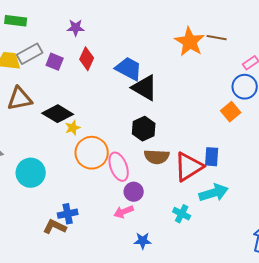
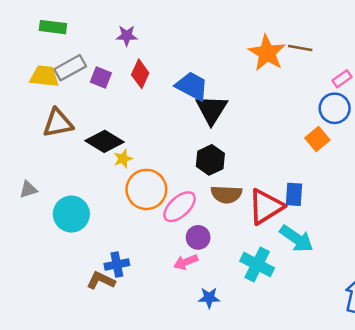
black triangle: (145, 88) -> (212, 109), turned 32
pink ellipse: (119, 167) -> (180, 207), turned 68
cyan arrow: (214, 193) -> (296, 239), turned 52
cyan cross: (182, 214) -> (257, 264), size x1.5

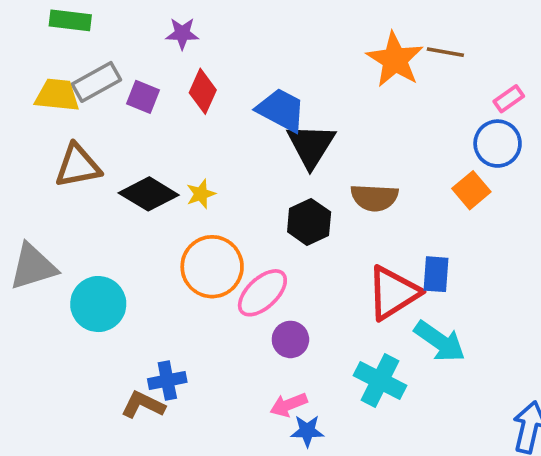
yellow star: (123, 159) -> (201, 194), moved
gray triangle: (28, 189) -> (33, 267), size x1.8
brown semicircle: (226, 194) -> (374, 198), moved
pink arrow: (186, 262) -> (289, 405), moved

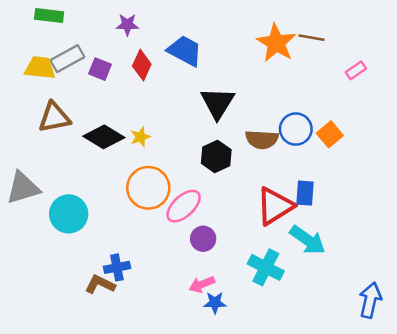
blue trapezoid: (281, 110) -> (185, 51), moved
blue circle: (498, 144) -> (296, 129), moved

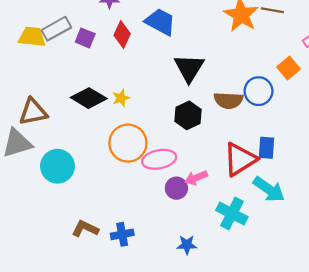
brown triangle: (54, 117) -> (33, 112), moved
orange square: (330, 134) -> (289, 68), moved
pink ellipse: (184, 206) -> (159, 159), turned 32
blue cross: (117, 267) -> (122, 234), moved
pink arrow: (202, 284) -> (196, 178), moved

